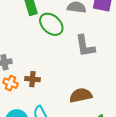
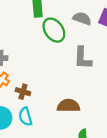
brown cross: (32, 79) -> (23, 92), moved

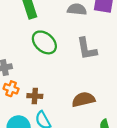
green ellipse: (54, 30) -> (44, 42), moved

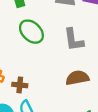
brown semicircle: (83, 99) -> (77, 78), moved

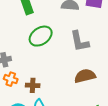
green ellipse: (31, 32) -> (41, 36), turned -75

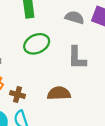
brown semicircle: (85, 76) -> (59, 93), moved

